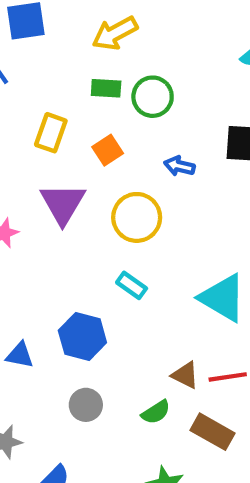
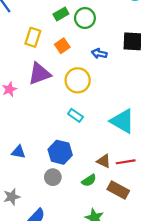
green rectangle: (106, 88) -> (61, 14), turned -32
purple triangle: (63, 204) -> (39, 74), turned 40
blue hexagon: (82, 337) -> (60, 152), moved

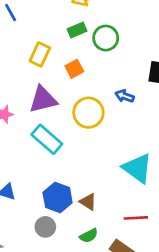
blue arrow: (99, 54) -> (125, 96), moved
cyan rectangle: (75, 115) -> (47, 139), moved, size x1.6
brown triangle: (104, 161) -> (88, 202), moved

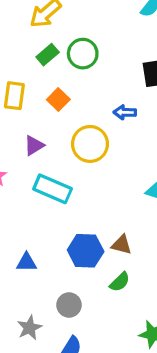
purple triangle: (43, 99) -> (34, 145), size x0.6
gray circle: (45, 227) -> (69, 305), moved
green semicircle: (89, 236) -> (120, 282), moved

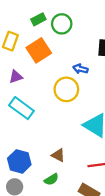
orange square: (58, 99) -> (39, 50), size x1.6
yellow circle: (90, 144) -> (66, 89), moved
blue hexagon: (86, 251) -> (19, 161), moved

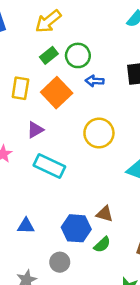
blue arrow: (80, 69) -> (95, 81), moved
blue hexagon: (19, 161) -> (76, 228), moved

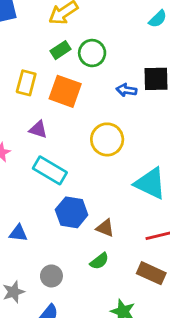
blue arrow: (95, 81) -> (126, 90), moved
orange square: (57, 93) -> (65, 91), turned -32
purple triangle: (35, 130) -> (38, 129), turned 42
blue hexagon: (76, 228) -> (72, 212), moved

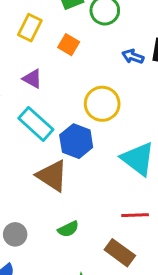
orange square: (65, 91) -> (69, 45), size x0.6
blue hexagon: (72, 212) -> (76, 141), moved
brown triangle: (105, 228) -> (52, 176), moved, size x1.6

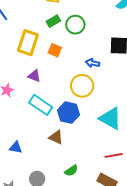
yellow rectangle: (30, 28) -> (28, 43), size x1.4
blue arrow: (133, 56) -> (93, 63), moved
brown triangle: (52, 176) -> (56, 137), size x0.7

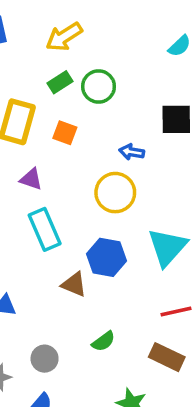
cyan rectangle: (41, 105) -> (45, 229), turned 35
blue hexagon: (69, 113) -> (106, 257), moved
cyan triangle: (110, 118) -> (167, 247), turned 45

